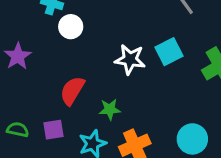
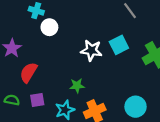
red semicircle: (72, 91) -> (28, 72), moved

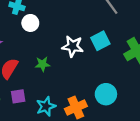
green star: (77, 86) -> (43, 64), moved
cyan circle: (136, 107) -> (106, 94), moved

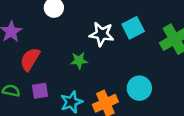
green star: (43, 64) -> (79, 60), moved

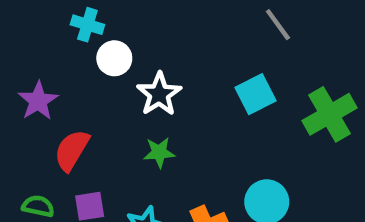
white star: (102, 34) -> (159, 94), moved, turned 30

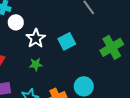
cyan square: (256, 94) -> (67, 41), moved

